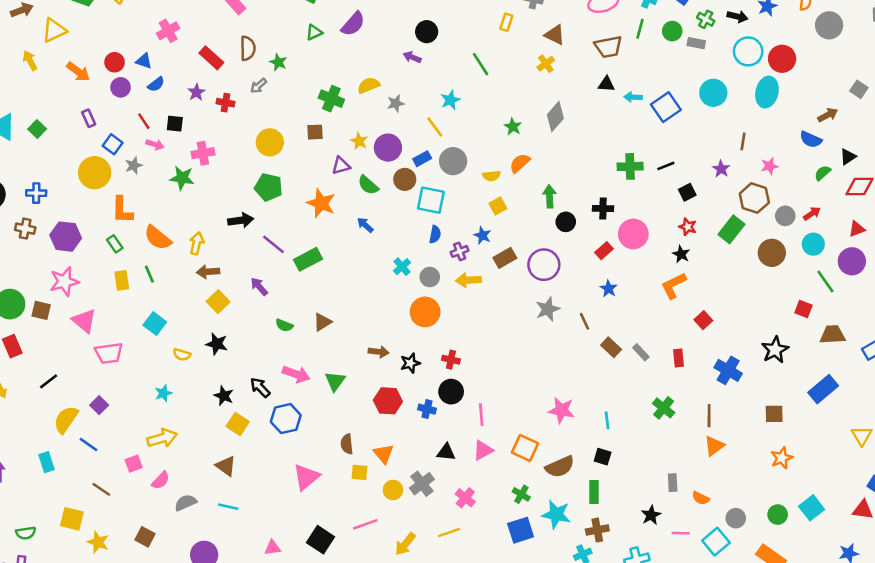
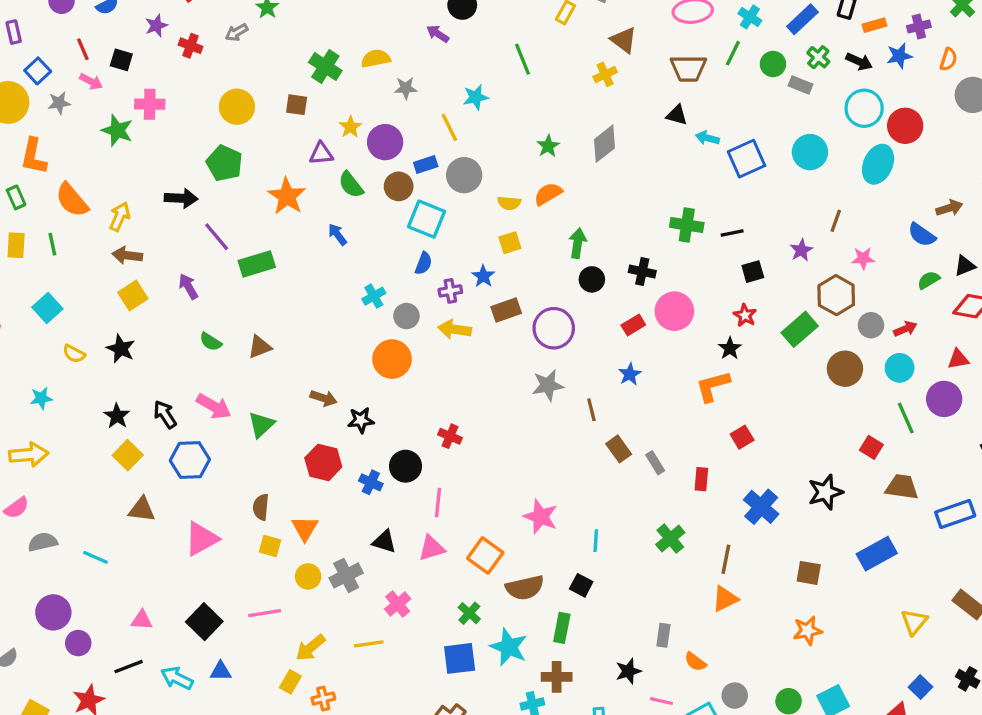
red cross: (451, 360) -> (450, 436), moved
brown triangle: (226, 466) -> (142, 509), moved, turned -40

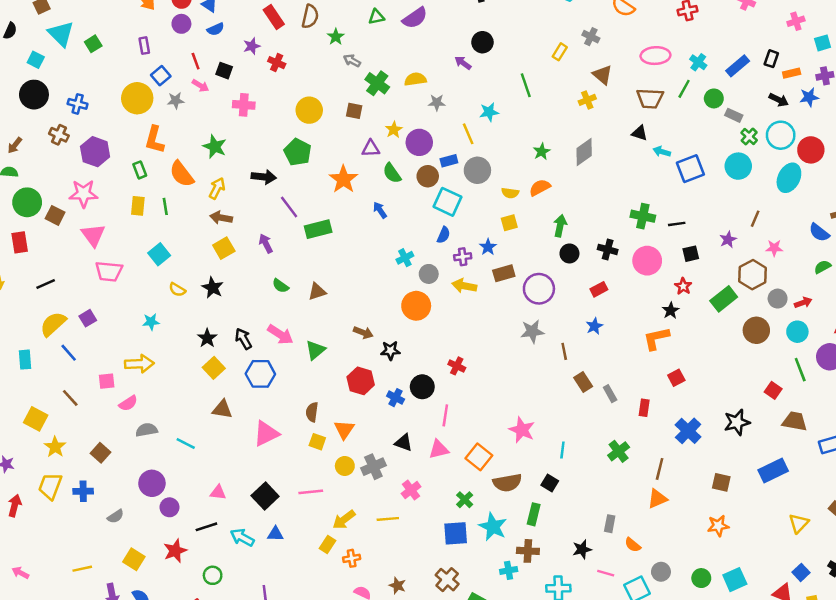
gray arrow: (236, 32) -> (352, 61), moved, turned 56
green cross: (818, 57) -> (749, 137), moved
green star: (117, 130) -> (215, 147), moved
pink circle: (674, 311) -> (647, 261), moved

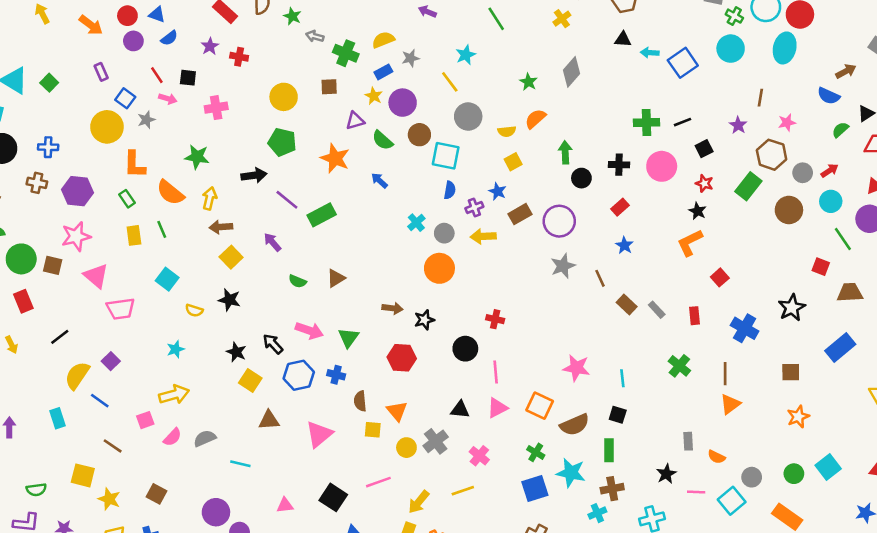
blue rectangle: (449, 161) -> (383, 72), moved
blue cross: (396, 398) -> (336, 375), moved
gray semicircle: (147, 430) -> (205, 438), moved

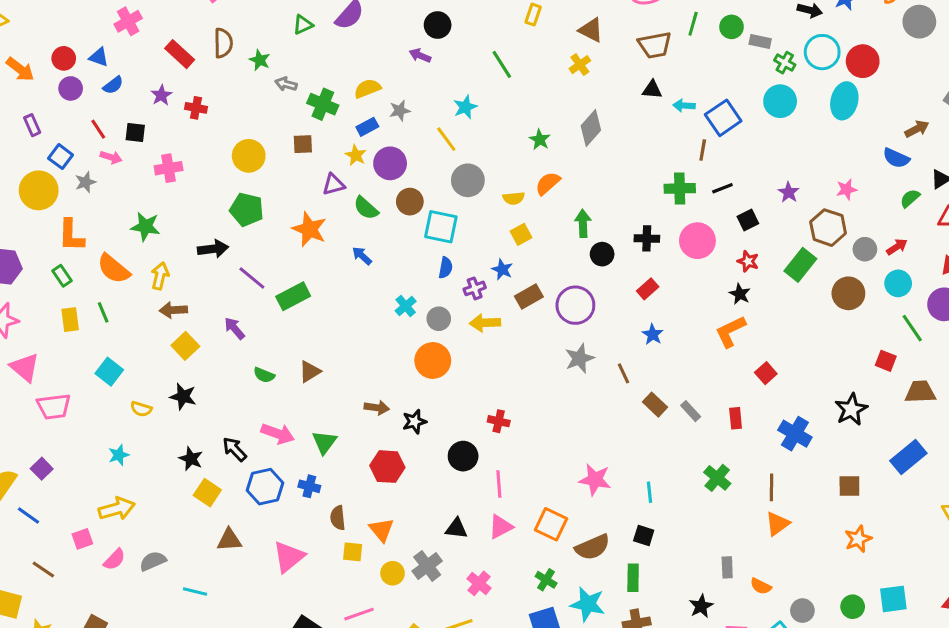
brown line: (760, 98) -> (703, 150), moved
cyan square: (828, 467) -> (893, 599), turned 30

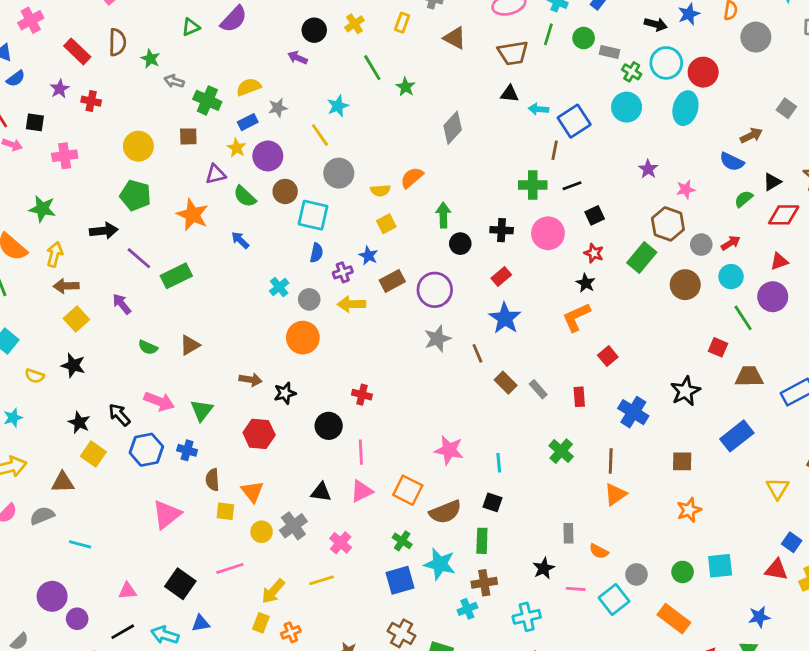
yellow cross: (580, 65) -> (354, 24), moved
green star: (540, 140) -> (406, 87), moved
purple star: (789, 192) -> (648, 169), moved
blue star: (653, 334) -> (505, 318), size x1.6
brown triangle: (229, 540) -> (63, 482), moved

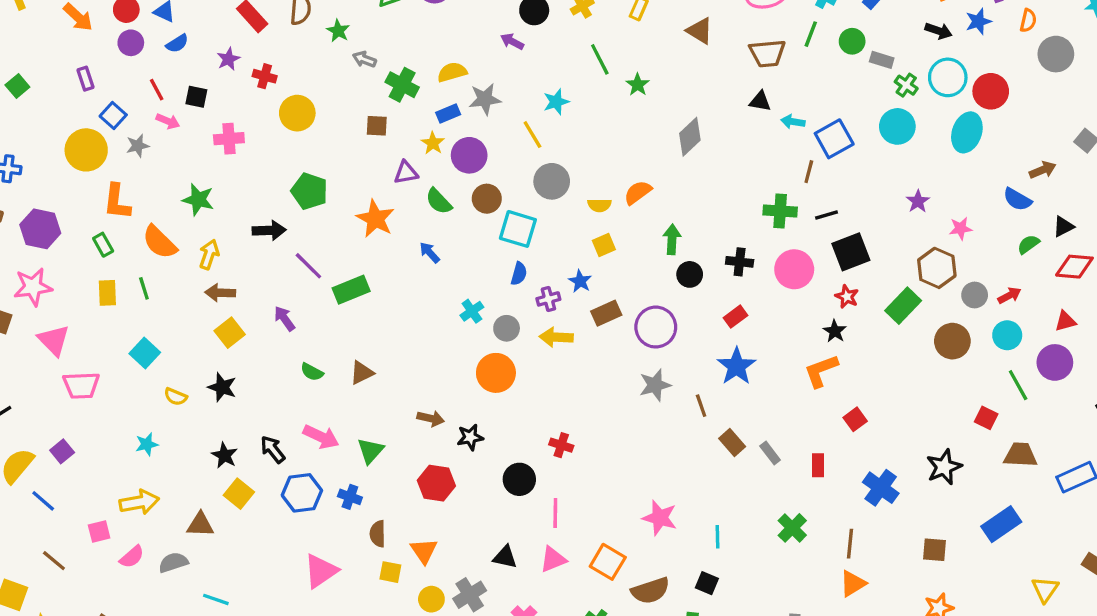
gray star: (278, 108) -> (485, 99), size x1.4
yellow circle: (138, 146) -> (297, 113), moved
black square: (595, 215) -> (851, 252), size x1.6

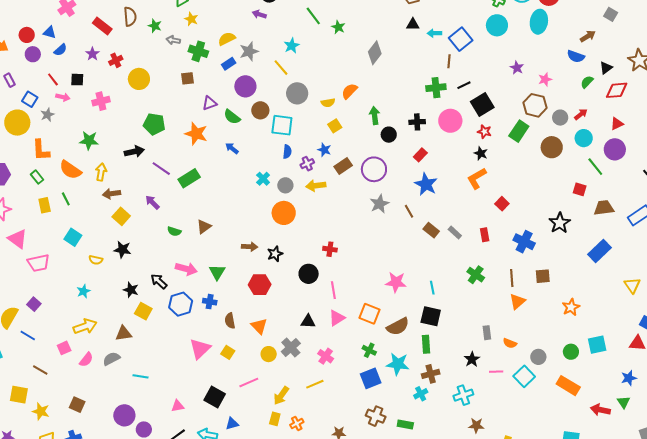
red cross: (265, 76) -> (116, 60), turned -32
yellow star: (433, 143) -> (191, 19), moved
brown square: (935, 550) -> (543, 276), moved
yellow square: (390, 572) -> (228, 352), moved, turned 32
black square: (707, 583) -> (431, 316), size x1.5

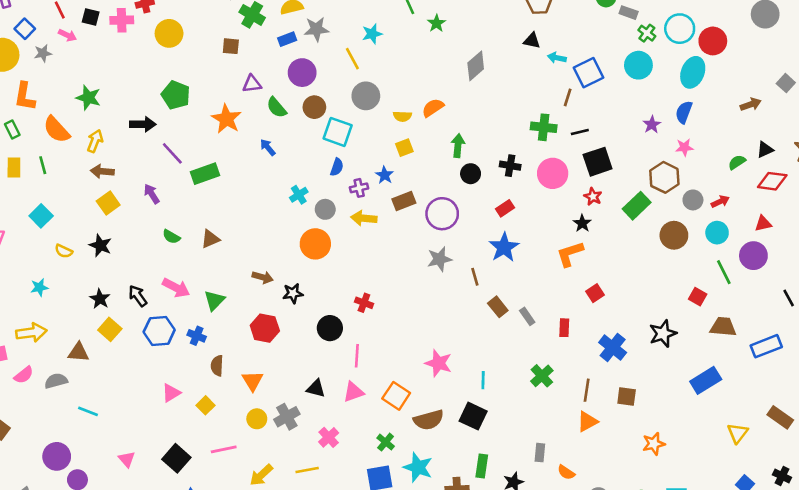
blue semicircle: (576, 56) -> (684, 112), moved, turned 78
pink cross: (101, 101) -> (122, 20), moved
green rectangle: (426, 344) -> (482, 466), moved
pink triangle: (200, 349) -> (171, 393), size x0.7
pink triangle: (178, 406) -> (127, 459), turned 48

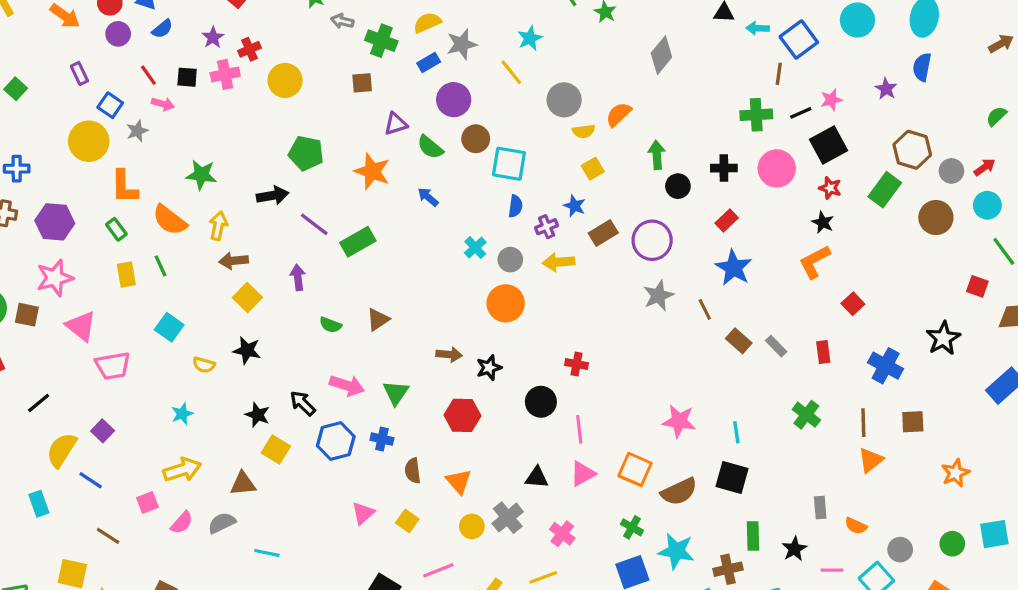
gray circle: (366, 96) -> (564, 100), moved
pink star: (684, 147) -> (831, 100), moved
purple arrow: (152, 194) -> (298, 277), turned 36

